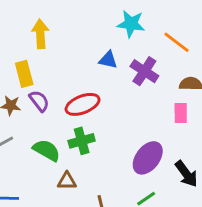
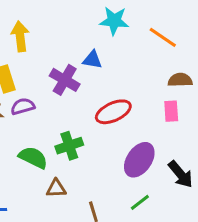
purple cross: (144, 71) -> (65, 80), moved
purple semicircle: (39, 101) -> (23, 106), turned -65
red ellipse: (83, 104) -> (113, 112), moved

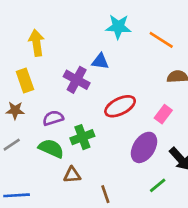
purple semicircle: (23, 106) -> (53, 118), moved
pink rectangle: (171, 111) -> (163, 114), moved, turned 42
green line: (140, 202) -> (158, 185), moved

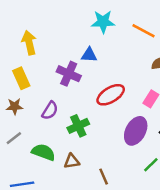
purple semicircle: (53, 118) -> (50, 111), turned 144
green semicircle: (51, 148) -> (43, 152), moved

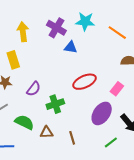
purple cross: (69, 74) -> (56, 28), moved
brown line: (104, 177) -> (72, 138), moved

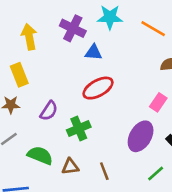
red ellipse: (84, 82) -> (98, 88), moved

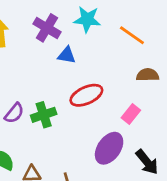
red ellipse: (98, 88) -> (86, 95), moved
green cross: (79, 129) -> (44, 115), moved

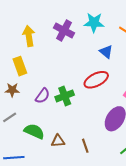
blue triangle: (67, 55) -> (106, 52), moved, turned 32

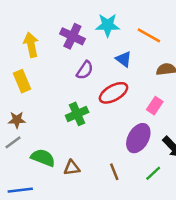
brown star: (12, 90) -> (17, 120), moved
purple semicircle: (43, 96) -> (85, 70), moved
brown line: (85, 146) -> (114, 172), moved

